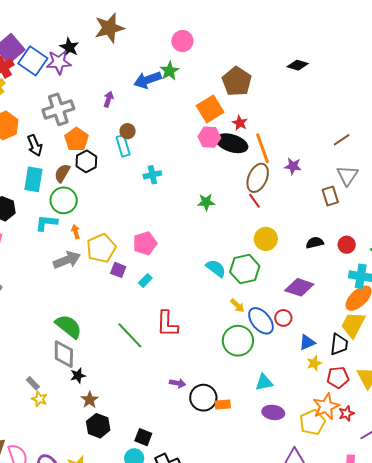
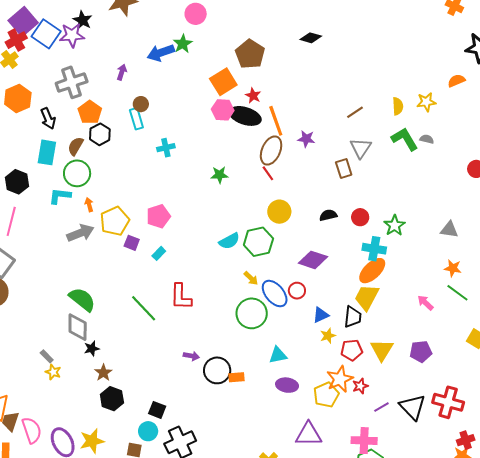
cyan semicircle: (216, 268) -> (229, 241), turned 115

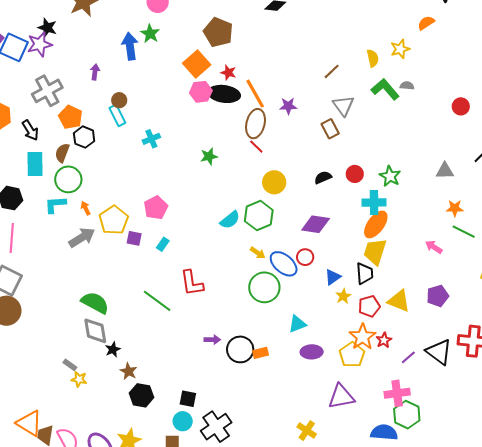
blue arrow: (161, 53) -> (130, 46), turned 112
yellow triangle: (382, 350) -> (399, 301), turned -30

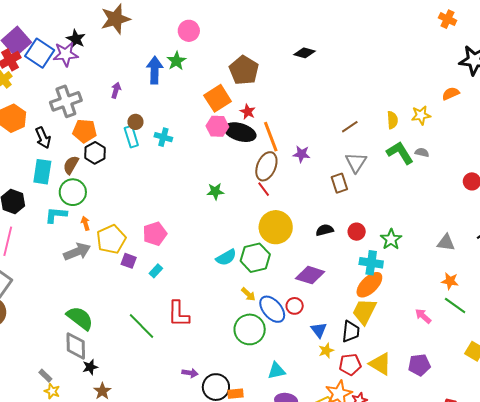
orange pentagon: (70, 117) -> (85, 131), turned -30
cyan cross: (151, 139) -> (163, 137), moved, turned 30
yellow circle: (274, 182) -> (276, 227), size x1.4
blue triangle: (333, 277) -> (319, 330), turned -42

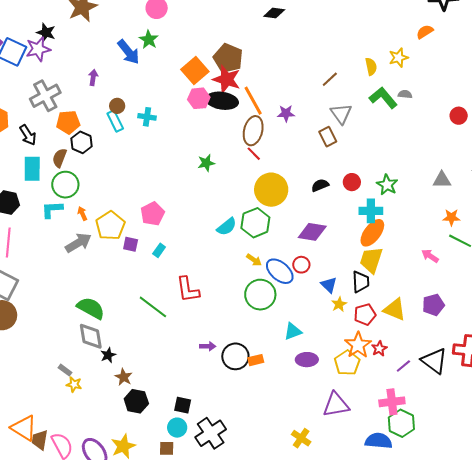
blue arrow: (155, 70) -> (128, 52), turned 148
brown pentagon: (244, 70) -> (228, 58), moved
red star: (248, 112) -> (227, 79), size x1.8

